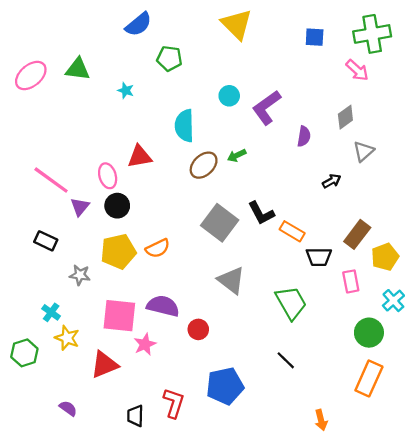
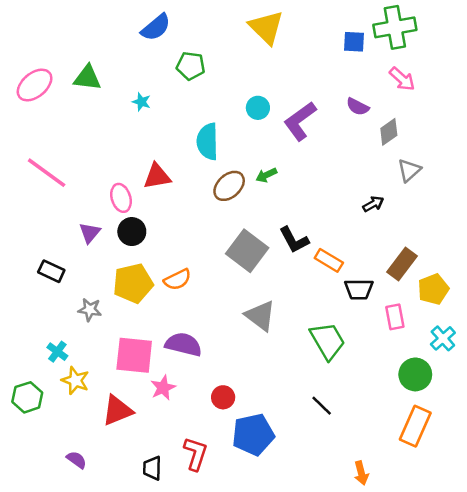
green cross: (372, 34) -> (395, 27), moved
purple semicircle: (304, 136) -> (358, 107), moved, turned 108
pink line: (51, 180) -> (47, 173), moved
red circle: (198, 329) -> (223, 397), moved

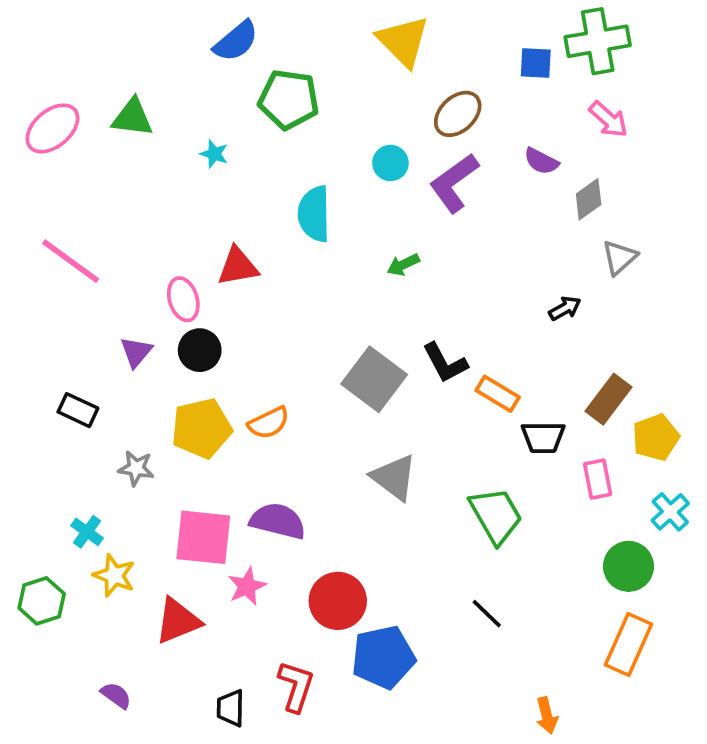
green pentagon: (191, 66) -> (289, 99), size x1.4
brown ellipse: (229, 186) -> (458, 114), moved
red circle: (223, 397) -> (338, 601), size x1.6

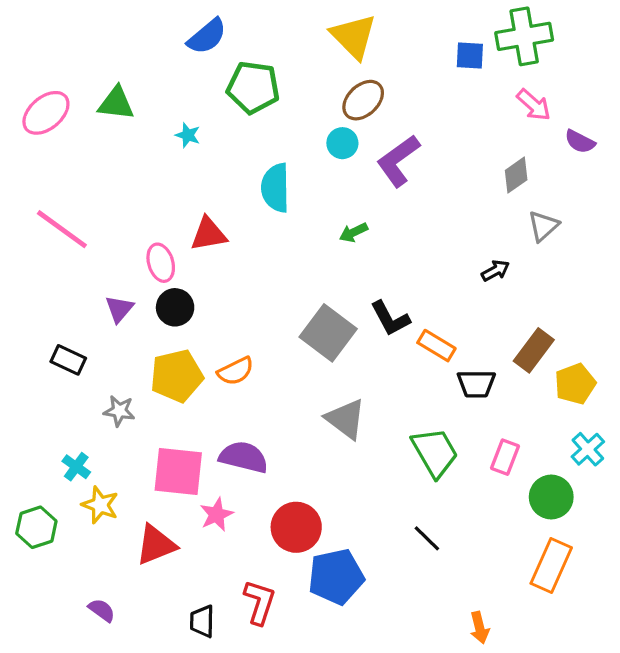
brown ellipse: (458, 114) -> (363, 100), moved
purple semicircle: (541, 161) -> (580, 142), moved
pink rectangle: (598, 479) -> (505, 457), moved, turned 32

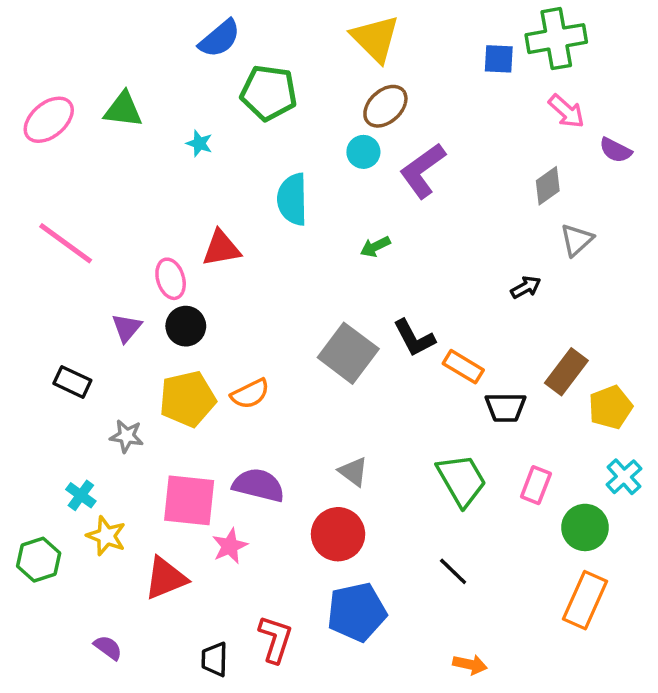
gray triangle: (346, 419) -> (353, 472), moved, size x0.7
red circle: (296, 527) -> (338, 534), moved
orange arrow: (479, 628) -> (470, 664), moved, turned -64

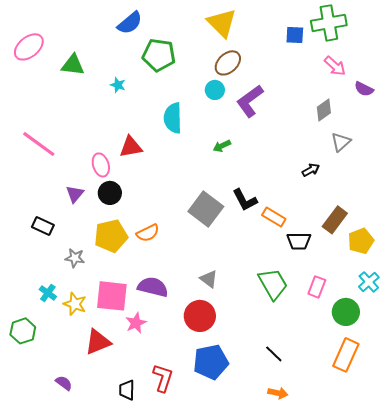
pink ellipse: (49, 120) -> (29, 47), moved
yellow star: (106, 536) -> (75, 304), moved
black line: (453, 571) -> (274, 354), moved

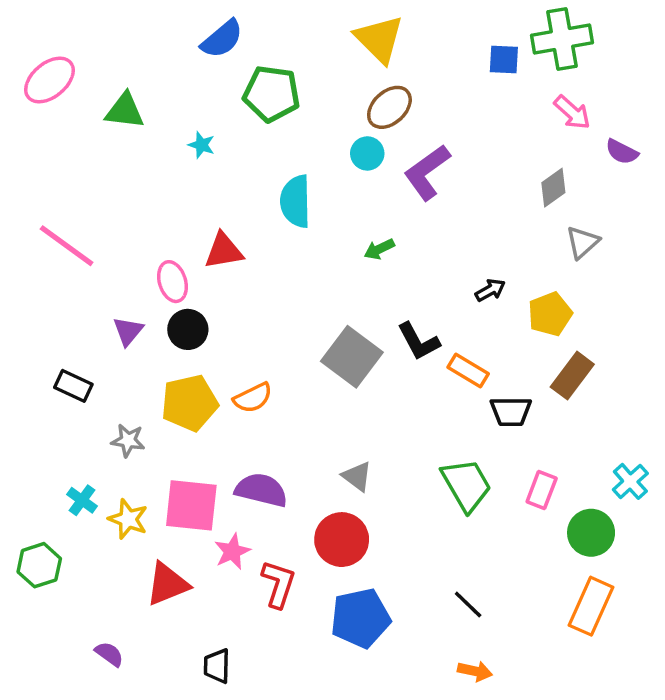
black arrow: (311, 170) -> (490, 290), moved
yellow pentagon: (361, 241) -> (550, 314), moved
red L-shape: (163, 378) -> (278, 584), moved

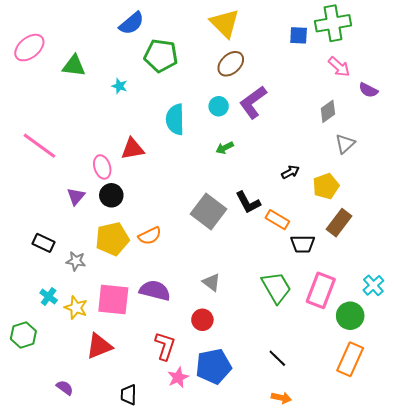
cyan circle: (367, 153) -> (219, 106), moved
black rectangle: (73, 386) -> (44, 243), moved
pink rectangle: (542, 490) -> (321, 290), size x1.6
red circle: (342, 540) -> (202, 320), size x0.7
pink star: (232, 552) -> (178, 377), moved

